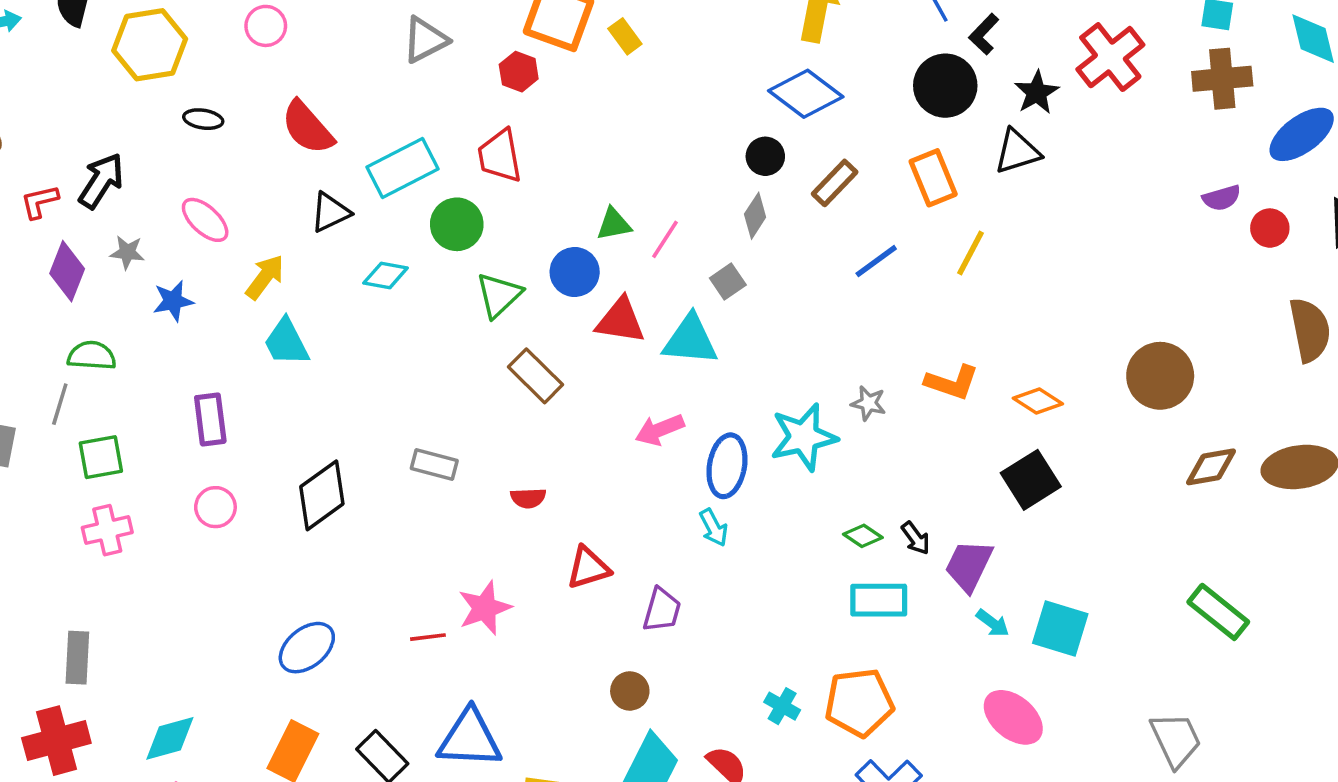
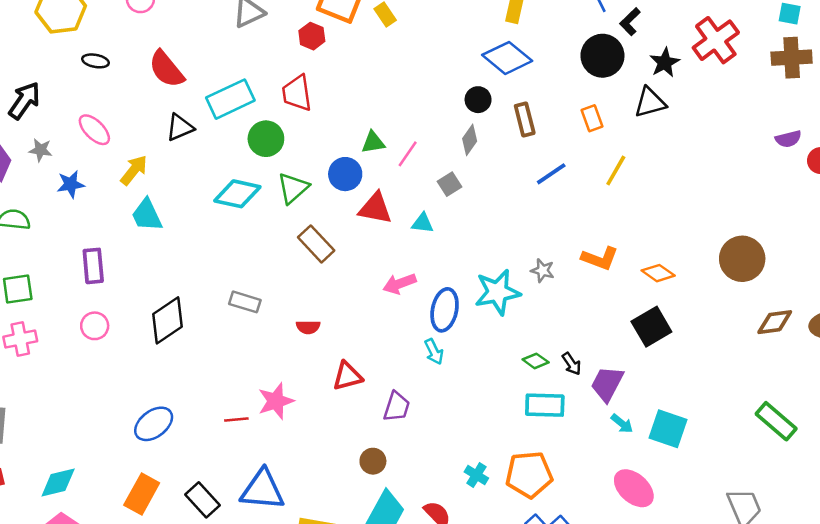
orange rectangle: (933, 178) -> (592, 118), size x0.7
brown rectangle: (835, 183) -> (525, 119), turned -60
cyan diamond: (386, 276) -> (237, 194), moved, size x1.5
cyan triangle: (690, 340) -> (423, 223), size x0.6

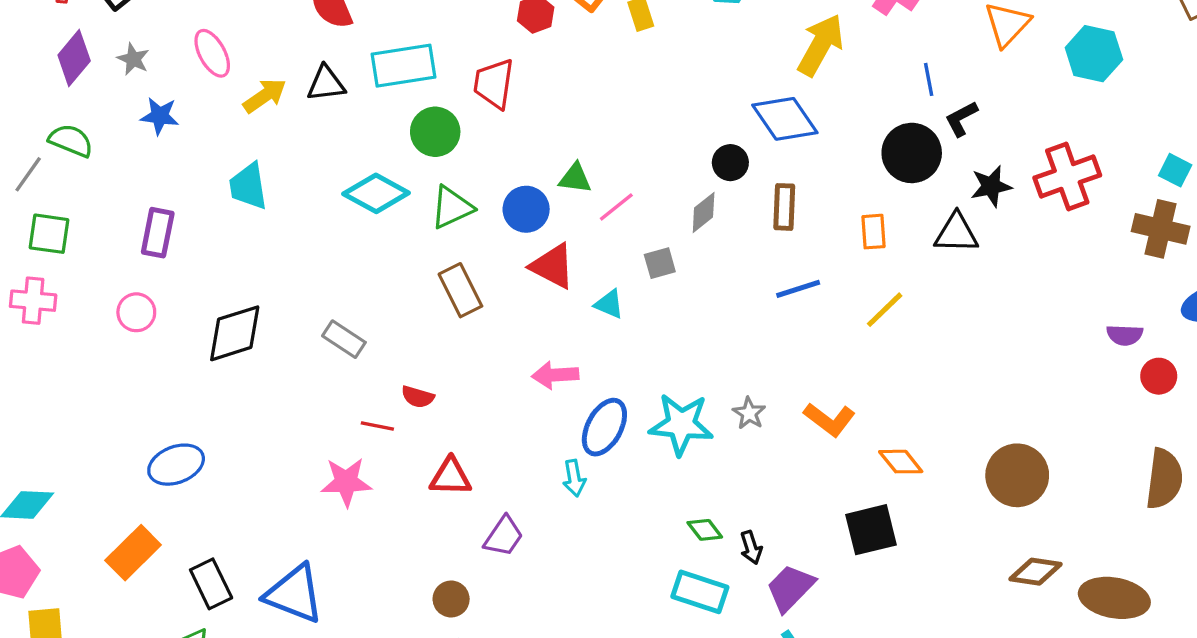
yellow arrow: (134, 170) -> (265, 96), moved
red line: (236, 420) -> (377, 426), moved

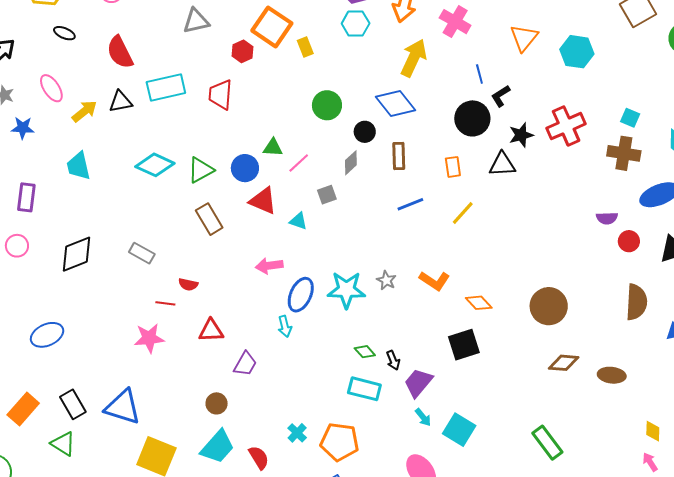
green circle: (435, 132) -> (327, 105), moved
orange rectangle: (133, 553) -> (23, 409), moved
brown ellipse: (1114, 598) -> (612, 375), size x0.7

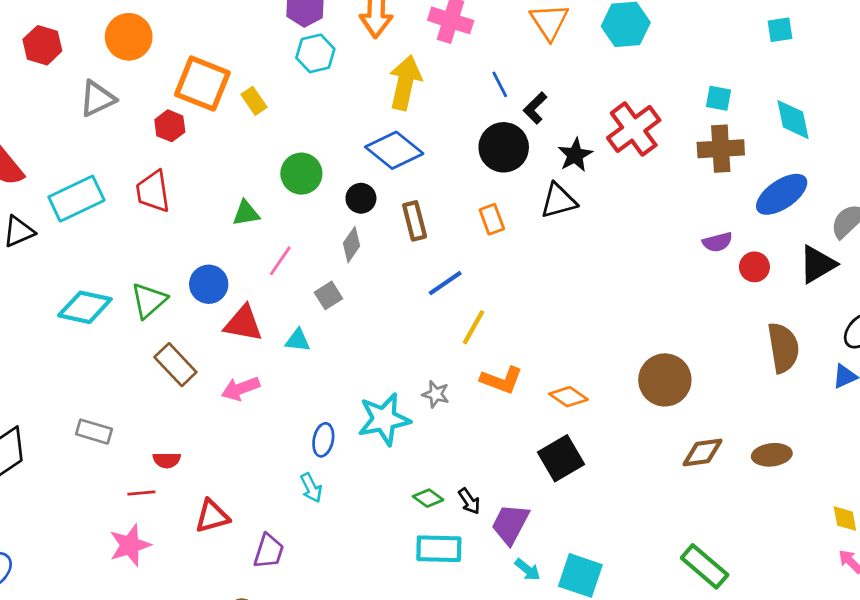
green triangle: (273, 148) -> (246, 213), moved
yellow line: (463, 213) -> (473, 327), moved
pink arrow: (269, 266) -> (241, 389), moved
blue ellipse: (301, 295) -> (323, 440), size x0.7

